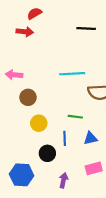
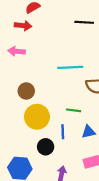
pink arrow: (14, 75) -> (17, 51), moved
yellow circle: (39, 123) -> (37, 117), size x1.5

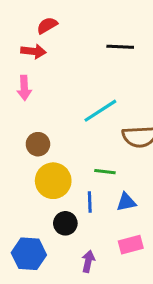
pink arrow: (17, 51) -> (24, 88), turned -98
cyan line: (70, 67) -> (100, 111), turned -30

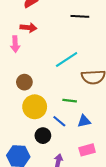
red arrow: (33, 51) -> (29, 28), moved
blue line: (90, 202) -> (59, 121), turned -48

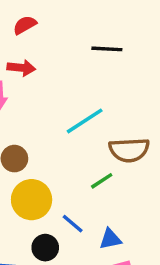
green line: (70, 101) -> (102, 181), moved, turned -40
blue triangle: (84, 121) -> (110, 239), moved

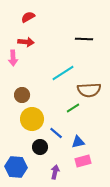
black line: (107, 49) -> (84, 39), moved

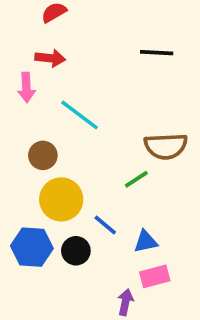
cyan line: (63, 73) -> (80, 115), moved, turned 70
blue hexagon: (16, 167) -> (32, 247), moved
purple arrow: (55, 172) -> (125, 302), moved

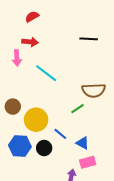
brown circle: (43, 155) -> (13, 107), moved
blue triangle: (146, 242) -> (83, 143), turned 40

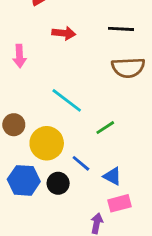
red arrow: (30, 42) -> (64, 33), moved
cyan line: (46, 73) -> (67, 100), moved
brown semicircle: (94, 90) -> (128, 68), moved

